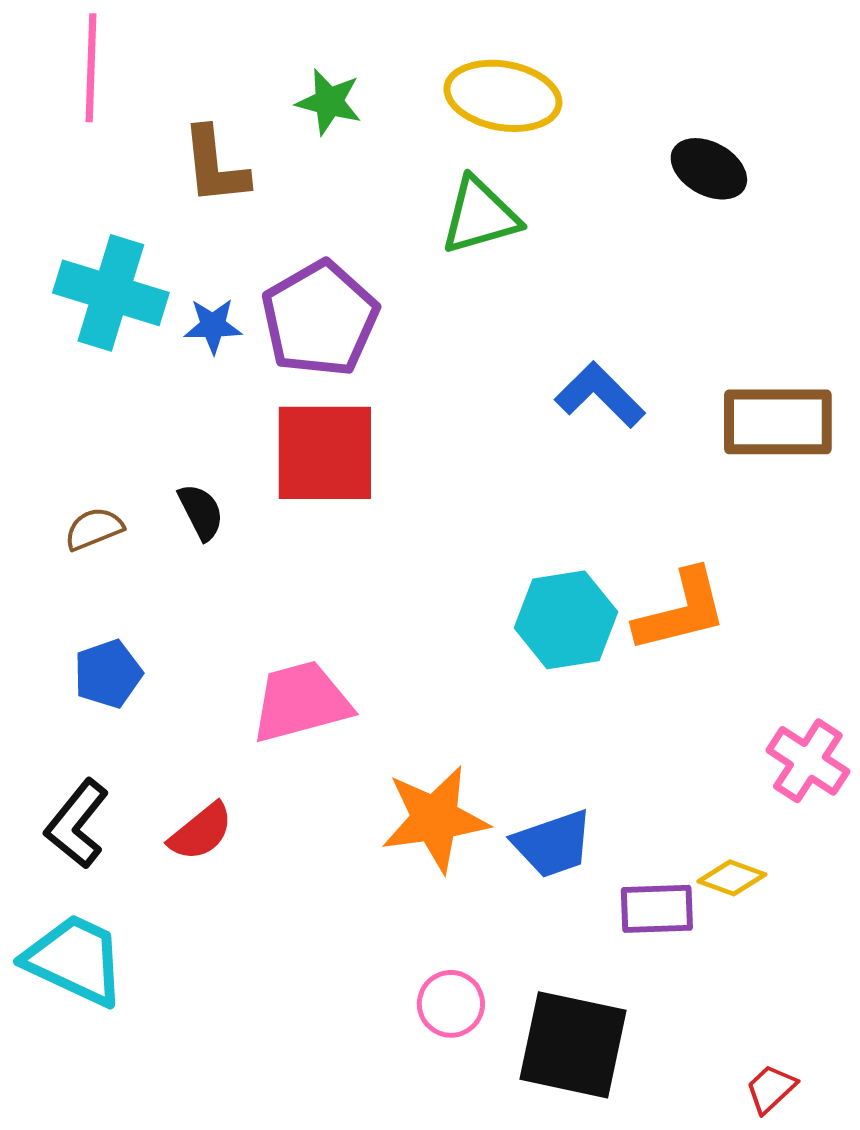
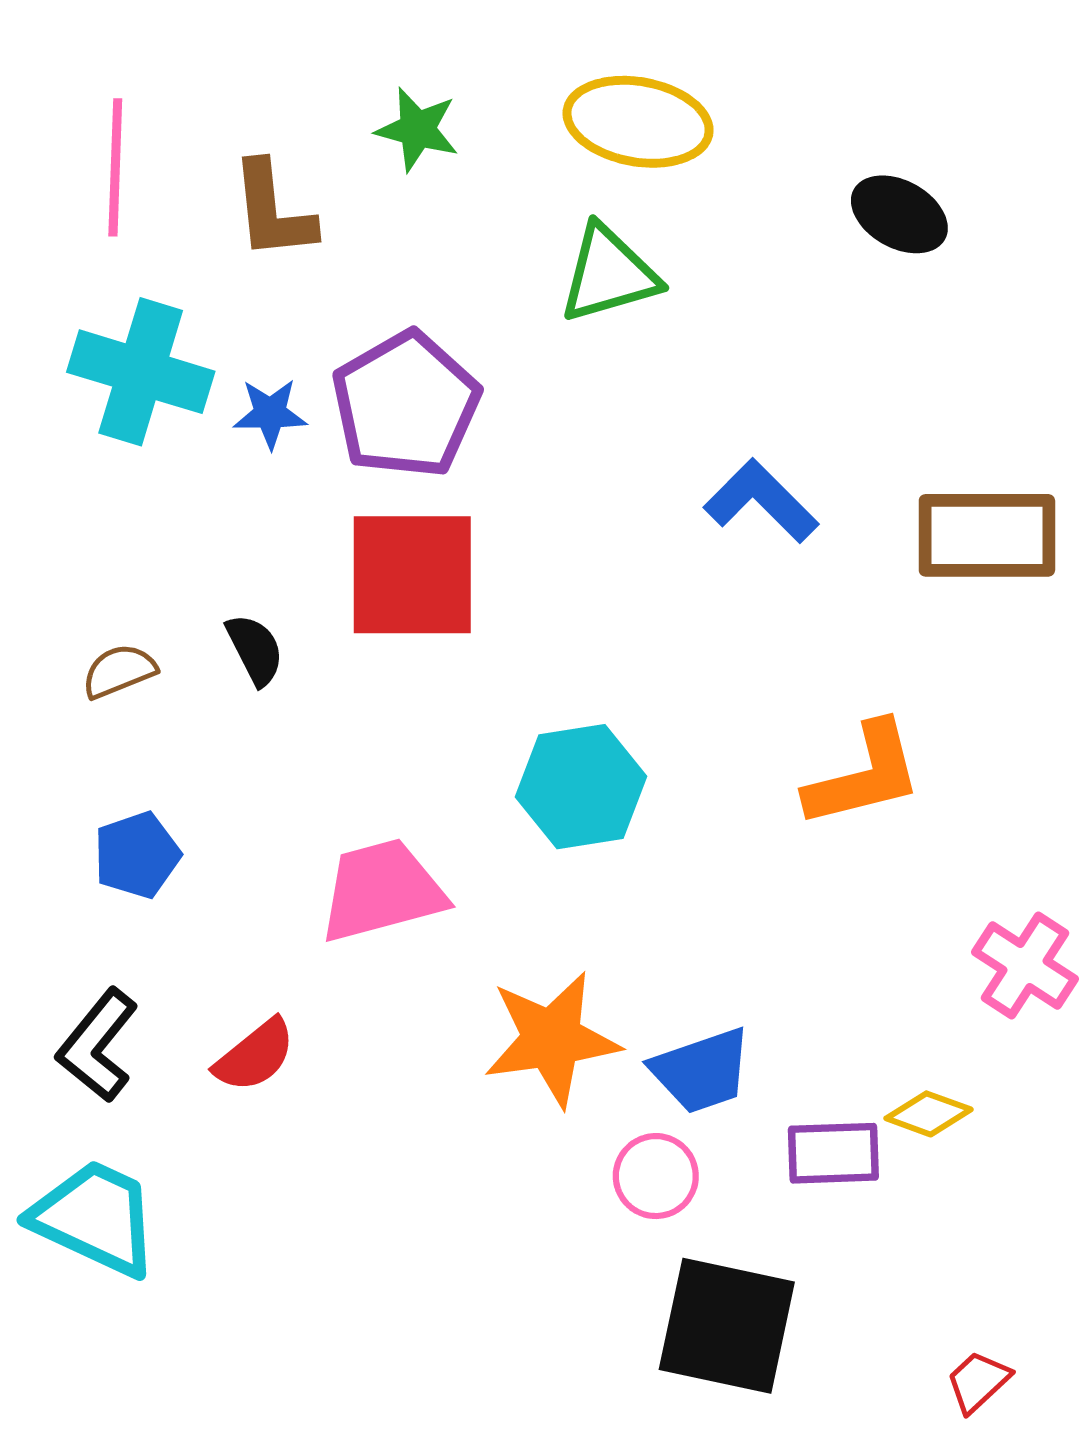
pink line: (91, 68) -> (115, 167), moved
cyan hexagon: (566, 620) -> (581, 787), moved
pink circle: (451, 1004) -> (656, 1176), moved

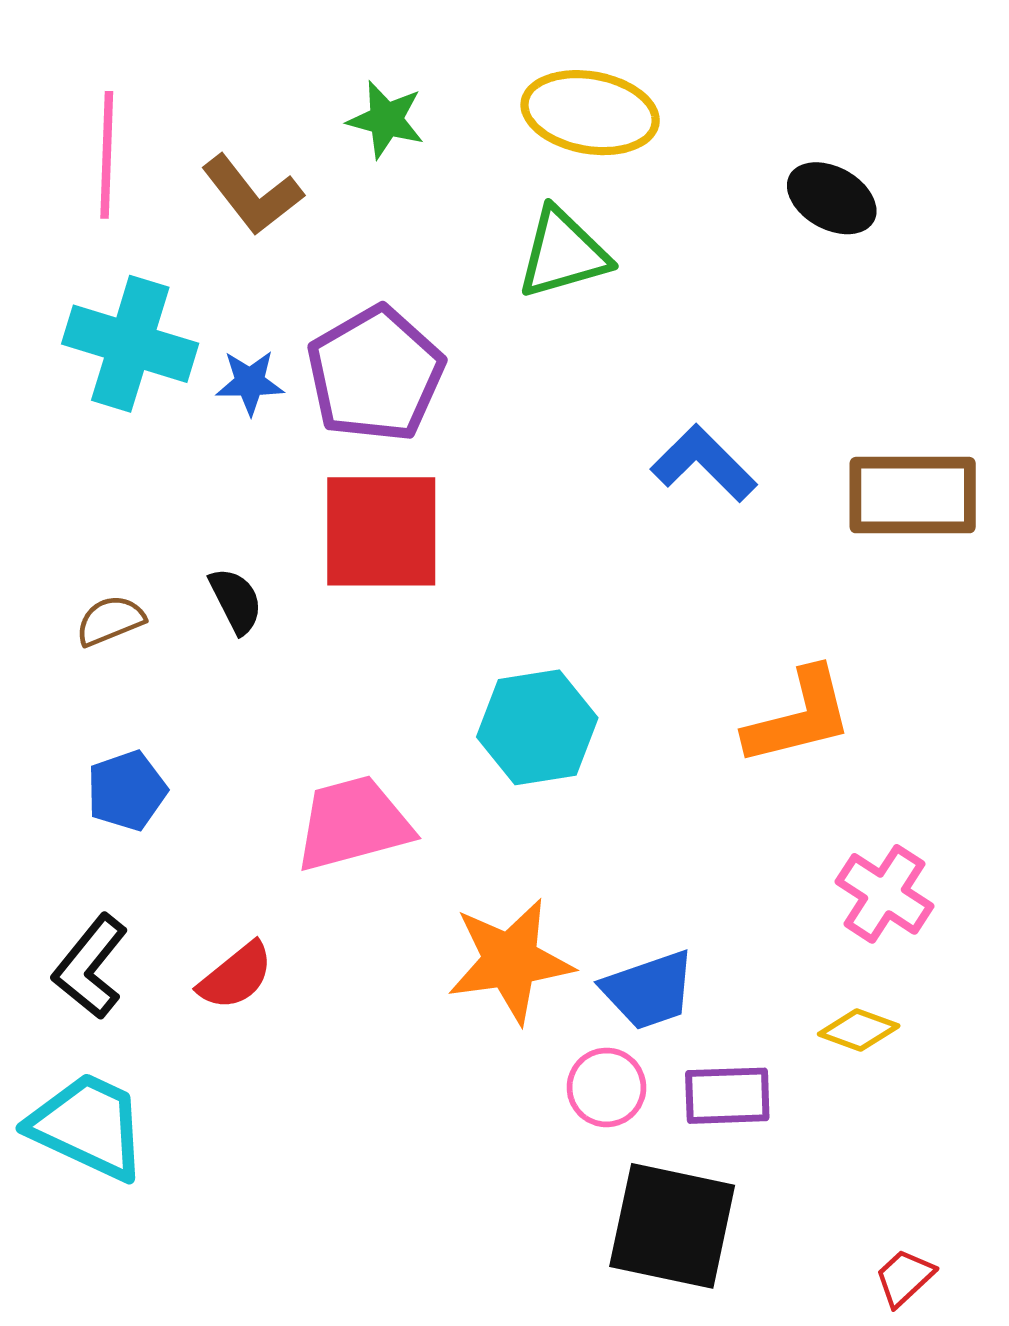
brown L-shape: (273, 211) -> (252, 195), turned -32
pink cross: (1025, 965) -> (885, 894), moved
purple rectangle: (833, 1153) -> (727, 1096), moved

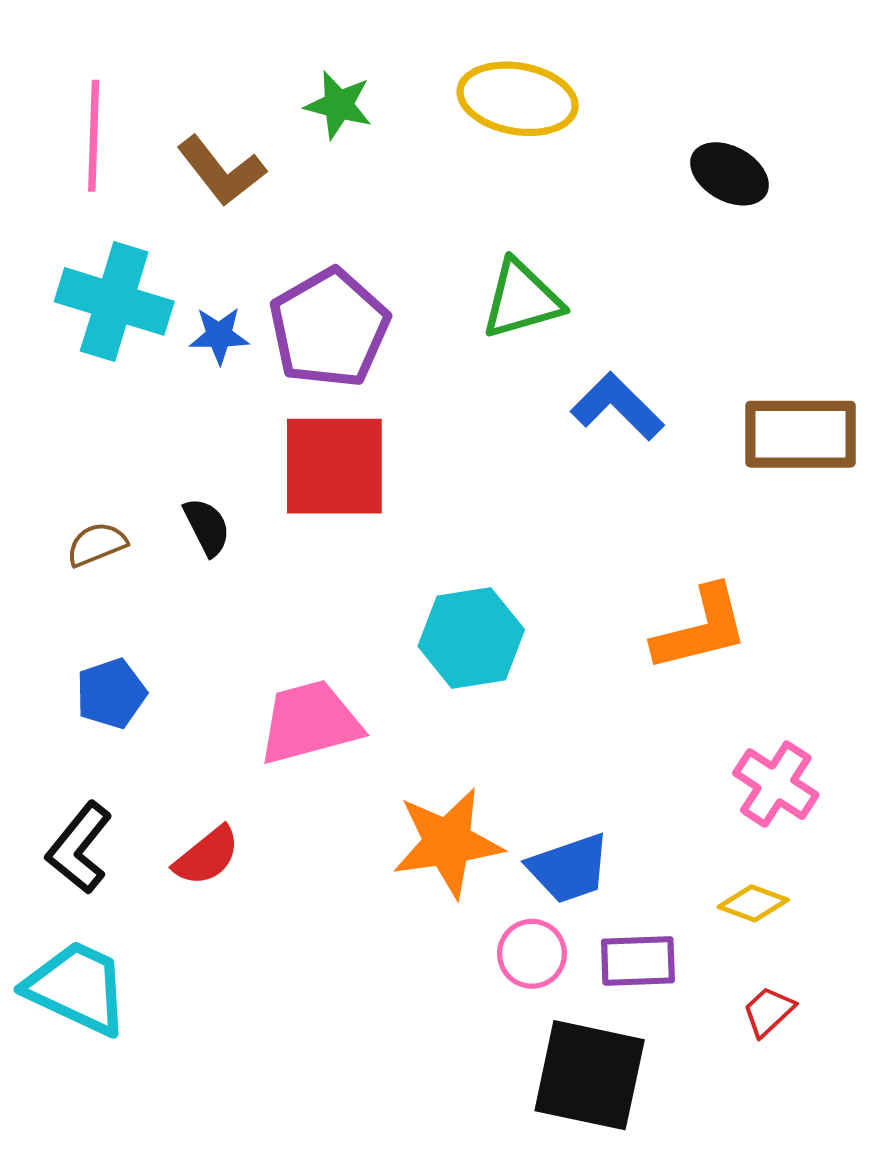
green triangle: (563, 253) -> (522, 299), moved
red trapezoid: (904, 1278) -> (769, 1011), moved

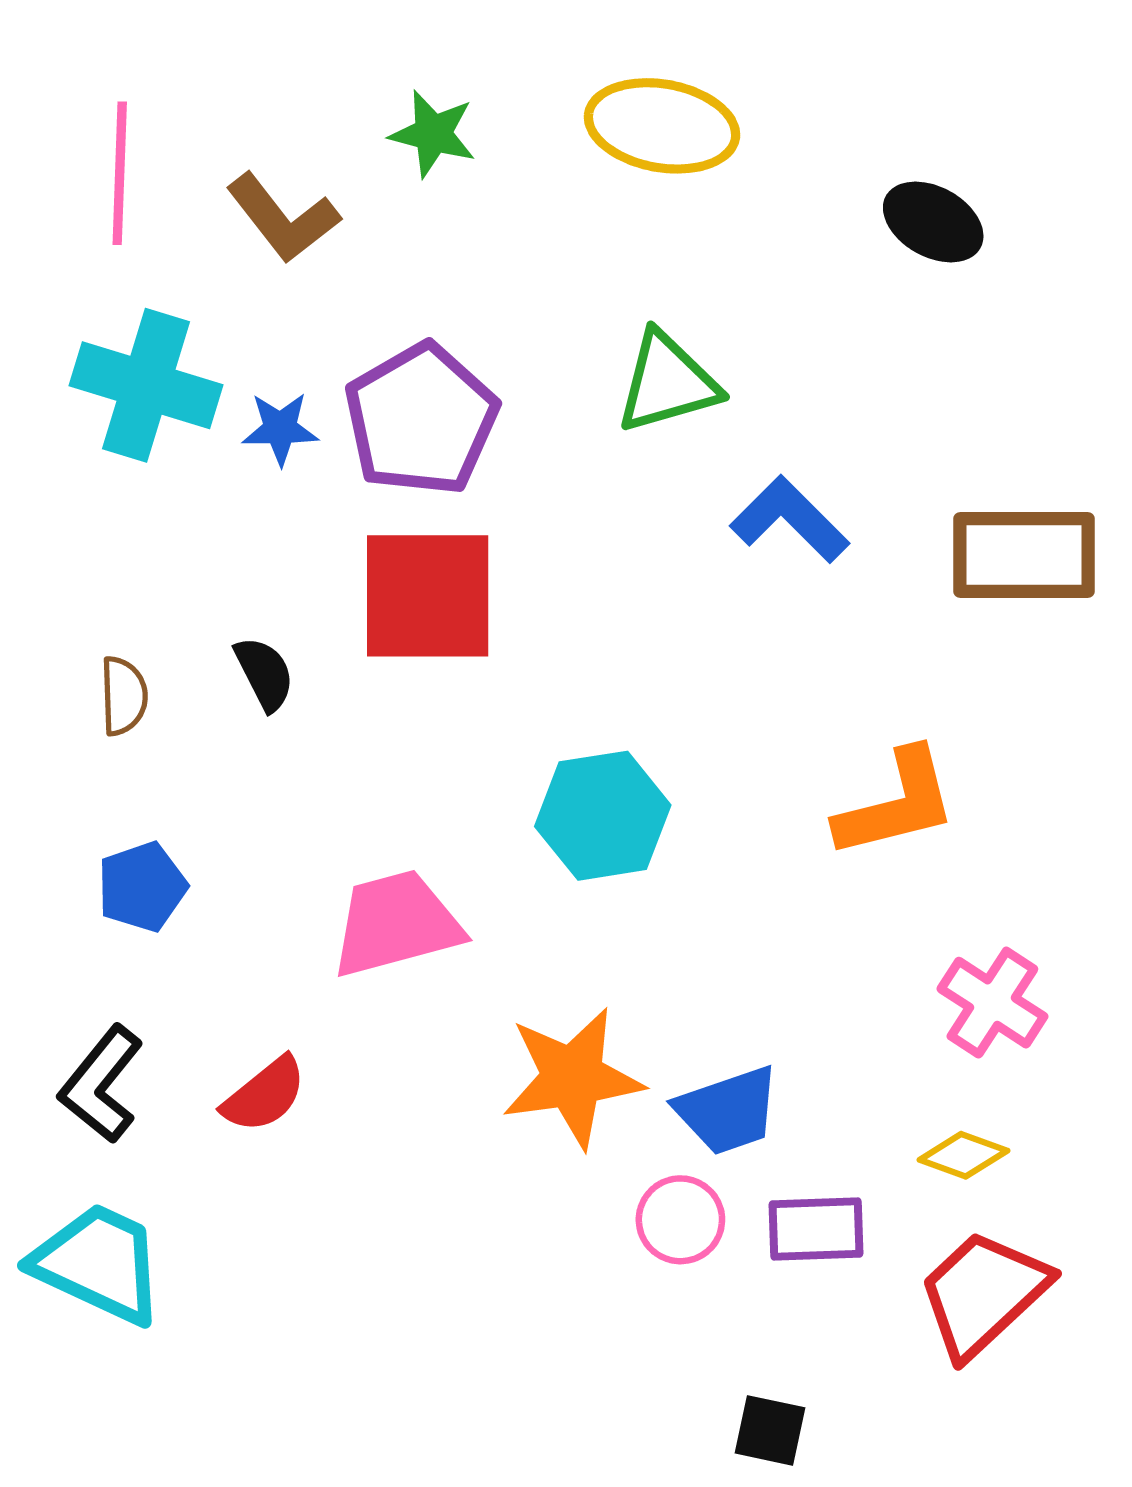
brown semicircle: (97, 544) -> (124, 696), turned 110
red trapezoid: (769, 1011) -> (983, 1294), size x2.0
black square: (590, 1075) -> (770, 1430), moved, size x0.5

